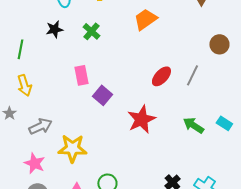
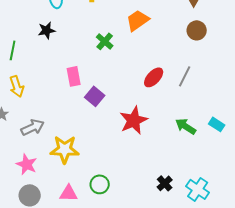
green cross: (91, 31) -> (105, 41), moved
brown circle: (219, 44) -> (197, 30), moved

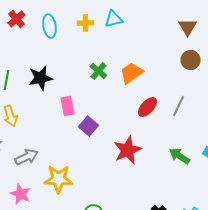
orange trapezoid: (138, 20) -> (132, 73), moved
black star: (47, 30) -> (41, 78), moved, size x1.4

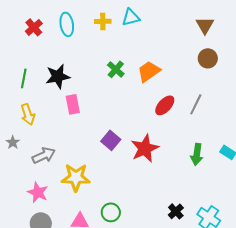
red cross: (17, 19) -> (34, 27), moved
pink rectangle: (68, 106) -> (73, 104), moved
purple square: (89, 126) -> (111, 140), moved
green arrow: (180, 156) -> (197, 154), turned -115

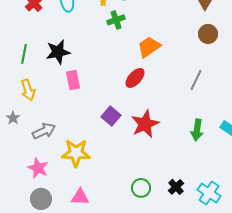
green cross: (116, 69) -> (116, 20), moved, turned 30
red ellipse: (165, 105) -> (135, 78), moved
green circle: (111, 212) -> (141, 188), moved

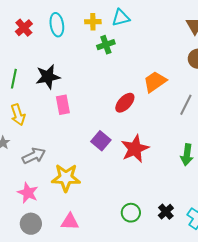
orange trapezoid: (149, 47) -> (155, 82), moved

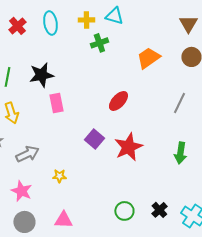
cyan triangle: (121, 18) -> (114, 16), turned 30
orange trapezoid: (155, 82) -> (148, 58), moved
yellow star: (66, 178) -> (59, 176), size x0.5

